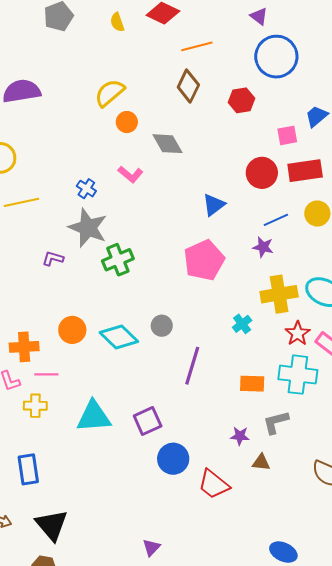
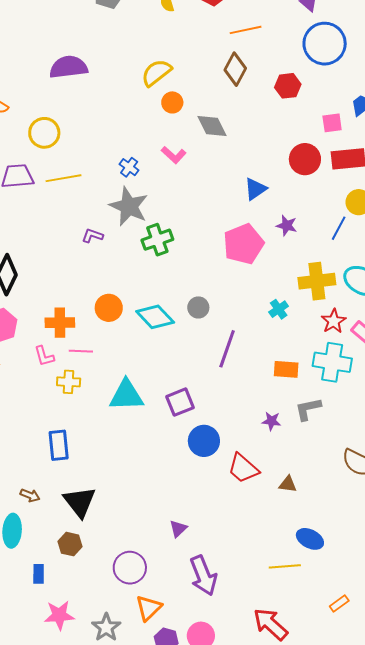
blue line: (276, 220) -> (339, 228), moved, turned -40
purple star: (263, 247) -> (287, 226), moved
brown triangle: (261, 462) -> (288, 484), moved

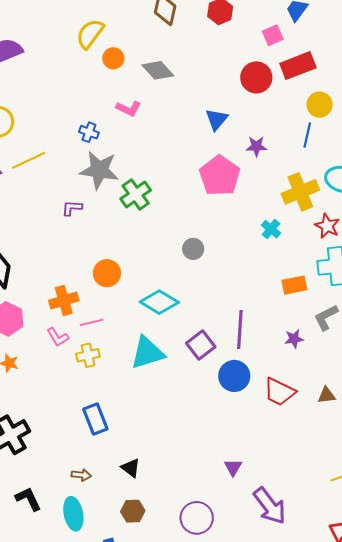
cyan diamond: (155, 317) -> (159, 302), moved
purple line: (227, 349) -> (240, 329), moved
black triangle: (80, 502) -> (131, 468), size x0.6

